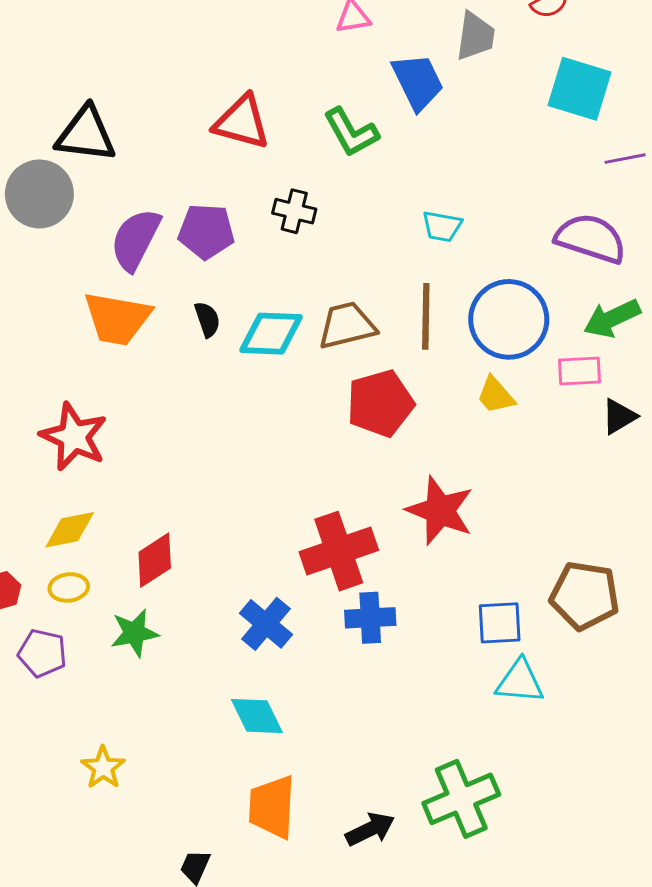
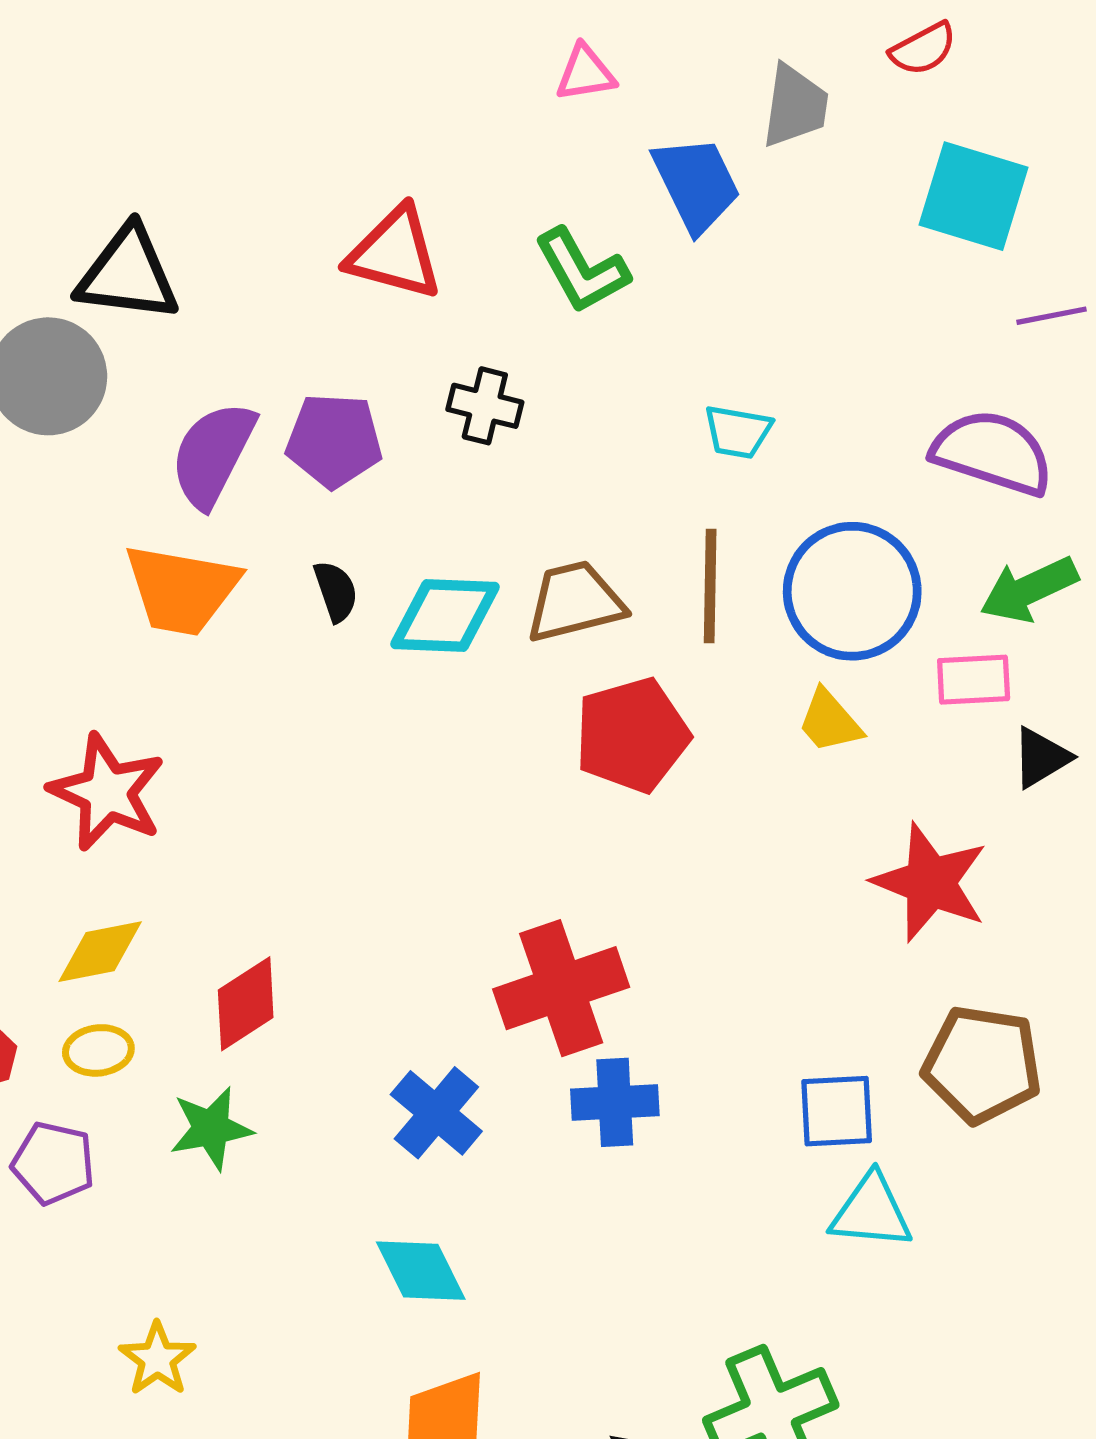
red star: (440, 511) -> (930, 882), moved

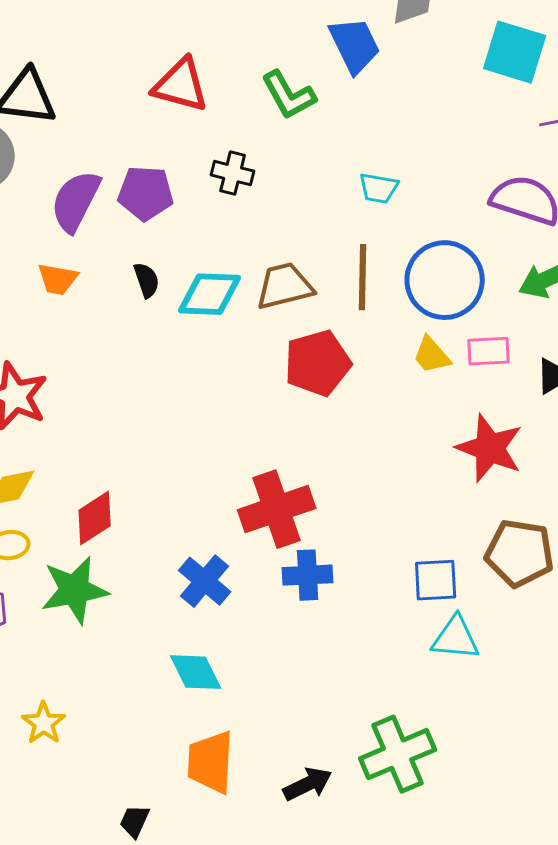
orange trapezoid: (182, 589) -> (58, 279), size x0.6
pink rectangle: (974, 680) -> (489, 351), moved
green star: (211, 1128) -> (75, 590), size x1.4

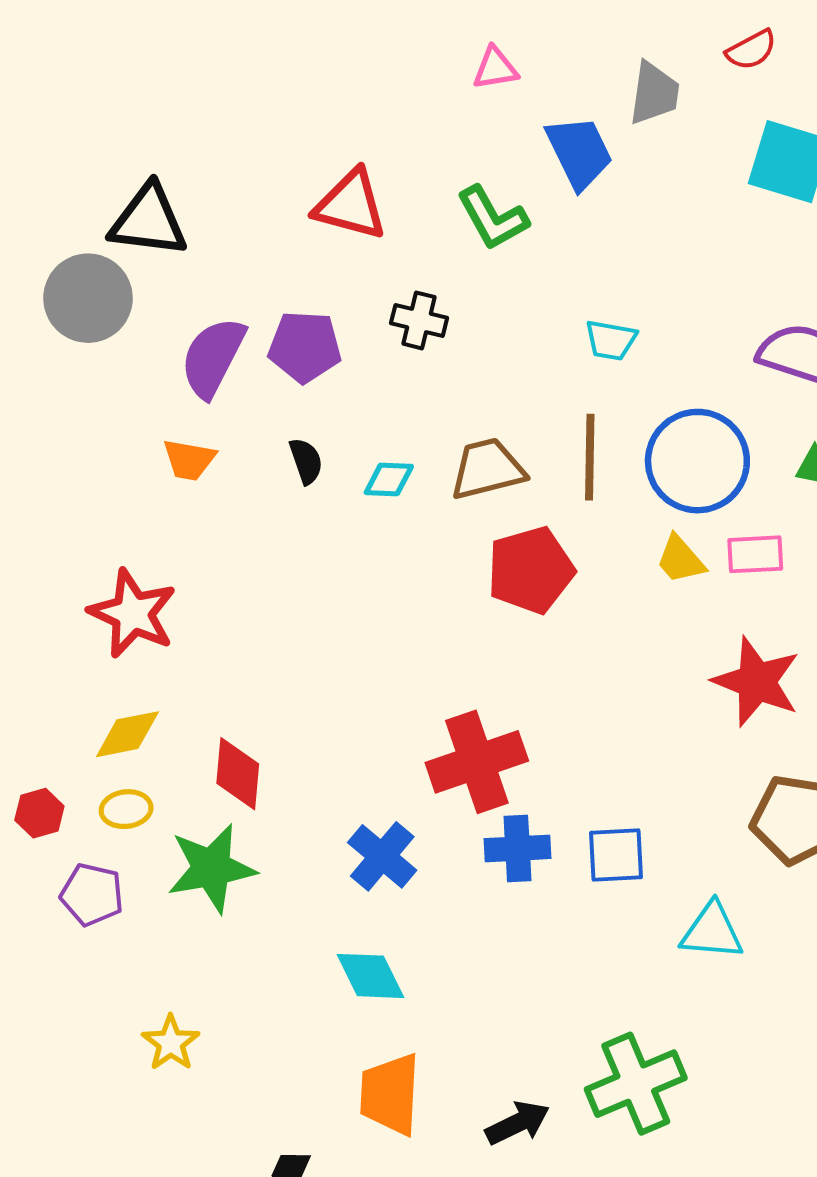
cyan diamond: (210, 294) -> (389, 479), size x0.6
red diamond: (95, 518) -> (238, 774), turned -52
blue square: (436, 580) -> (616, 855), moved

